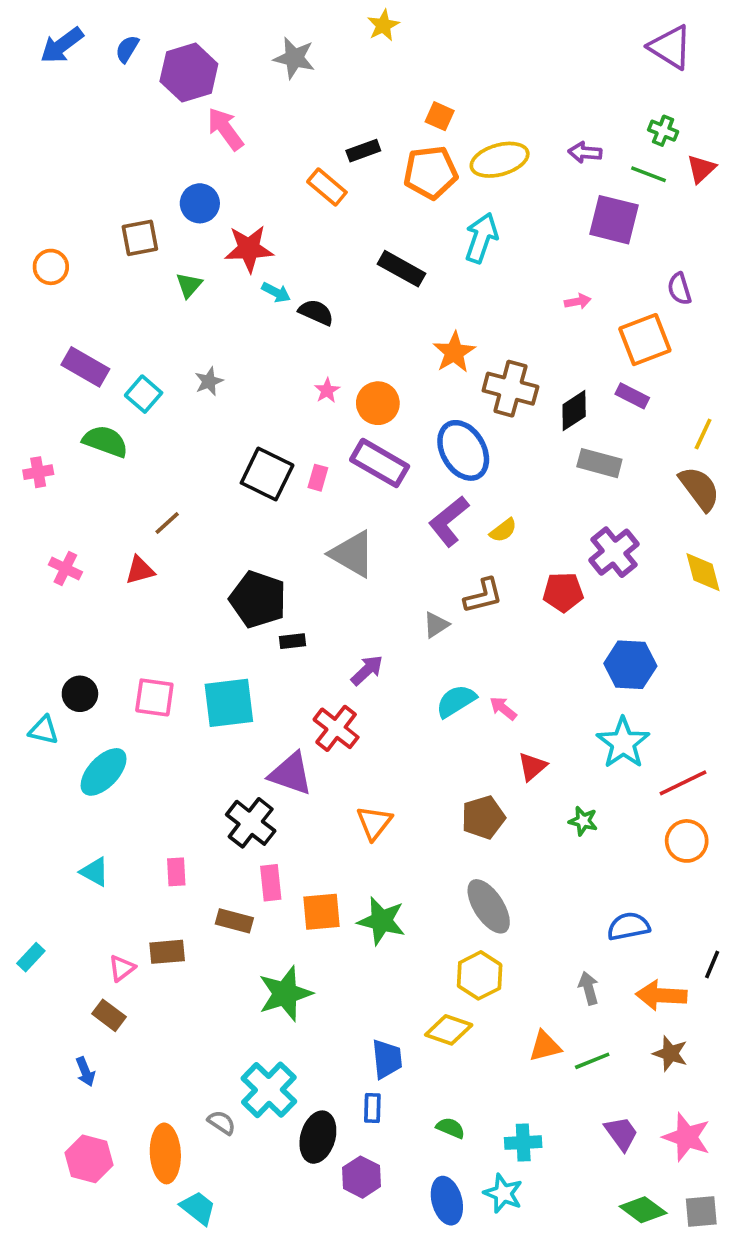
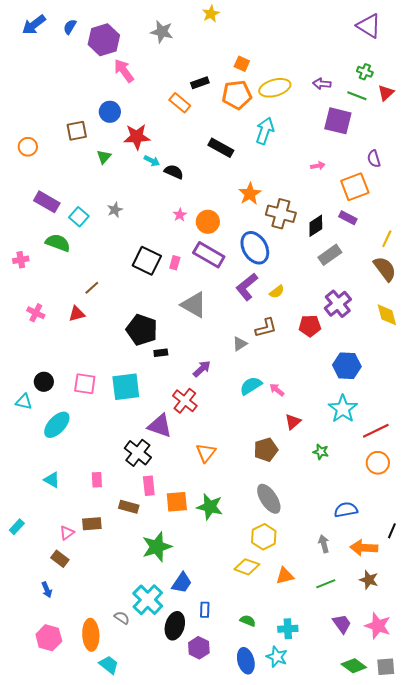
gray rectangle: (599, 463) -> (330, 255), turned -50
orange triangle: (545, 1046) -> (285, 576), moved
blue trapezoid: (387, 1059) -> (182, 583), moved, turned 40

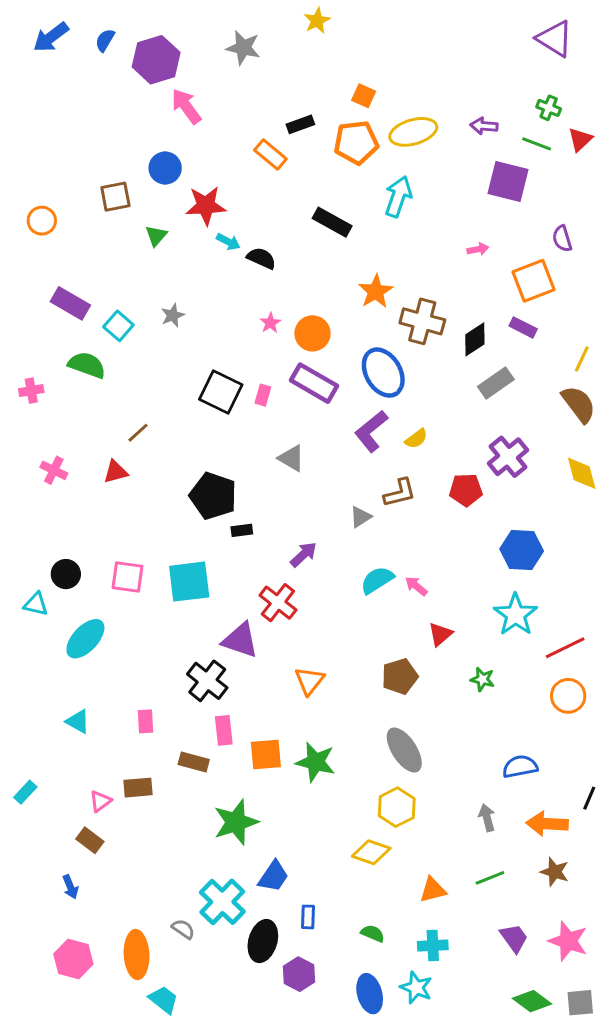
gray triangle: (194, 305) -> (291, 458), size x0.7
orange triangle: (285, 576) -> (433, 890), moved

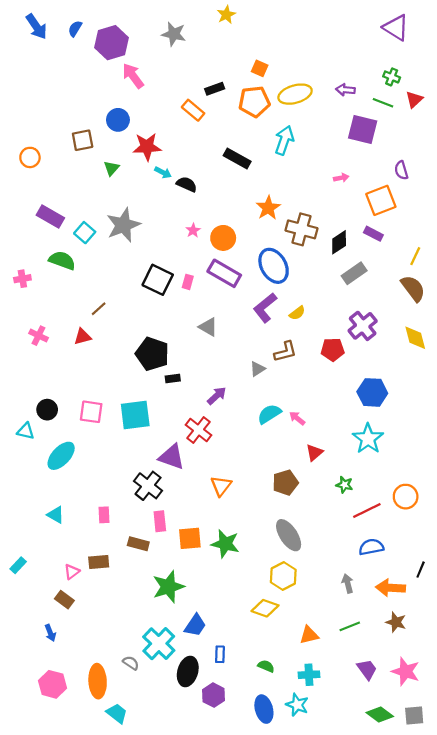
blue arrow: (51, 37) -> (36, 27), turned -88
gray star: (173, 315) -> (123, 225), size x2.0
red line: (565, 648) -> (367, 511), moved

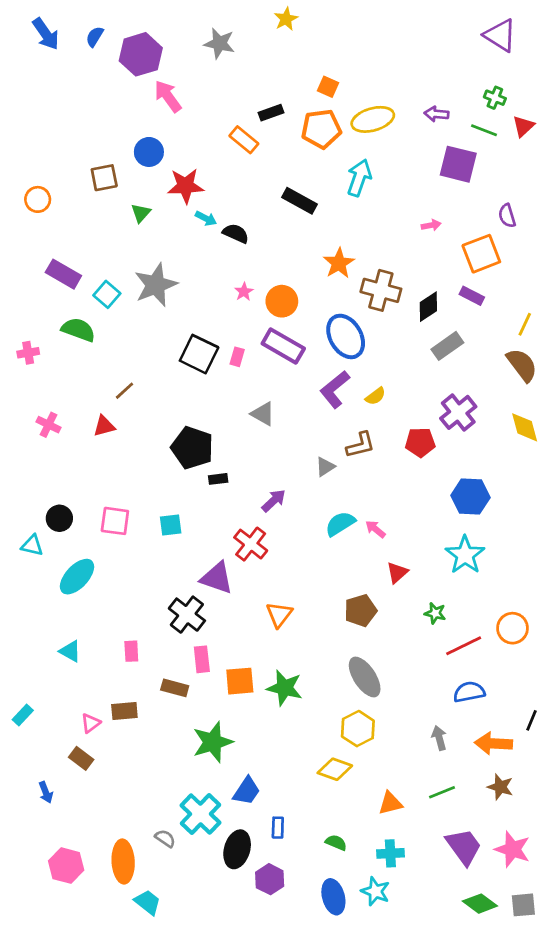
cyan square: (135, 415) -> (171, 525), size x0.6
blue arrow: (50, 633) -> (46, 792), moved
purple trapezoid: (367, 669) -> (464, 847), size x1.4

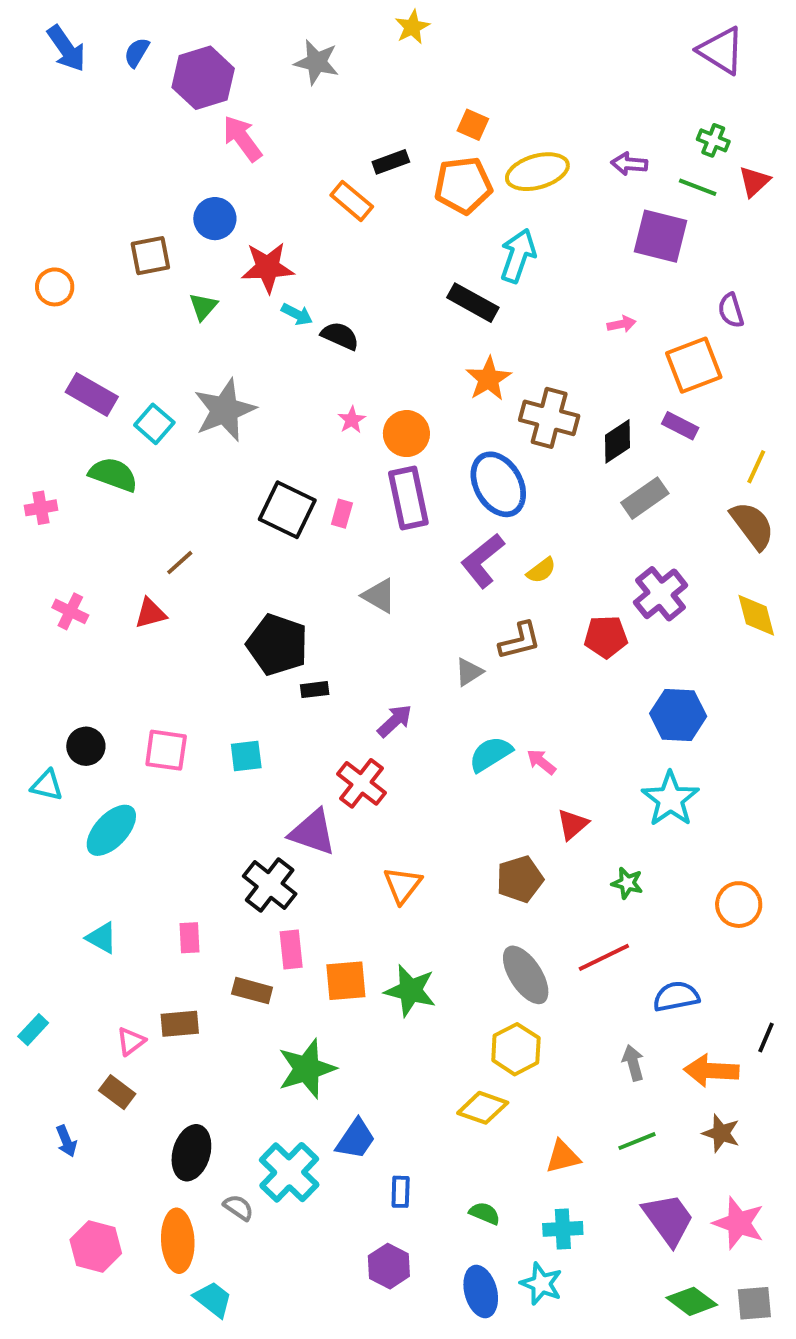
black rectangle: (299, 201) -> (473, 303), moved
purple rectangle: (283, 346) -> (408, 498), turned 48
red line: (464, 646) -> (604, 957), moved
black ellipse: (237, 849) -> (191, 1153), moved

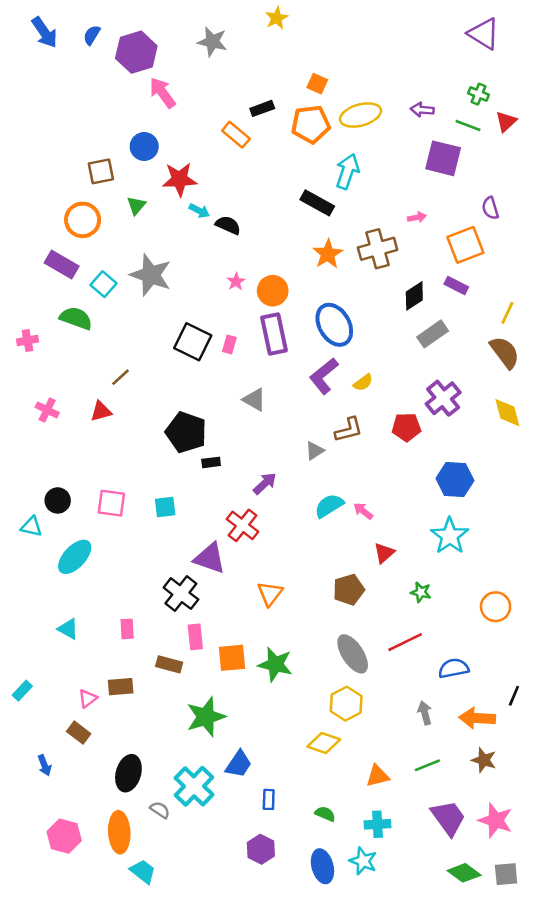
orange circle: (55, 287) -> (83, 220), moved, size x1.4
gray star: (225, 410) -> (151, 275), turned -30
brown cross: (549, 418) -> (378, 249), moved, turned -30

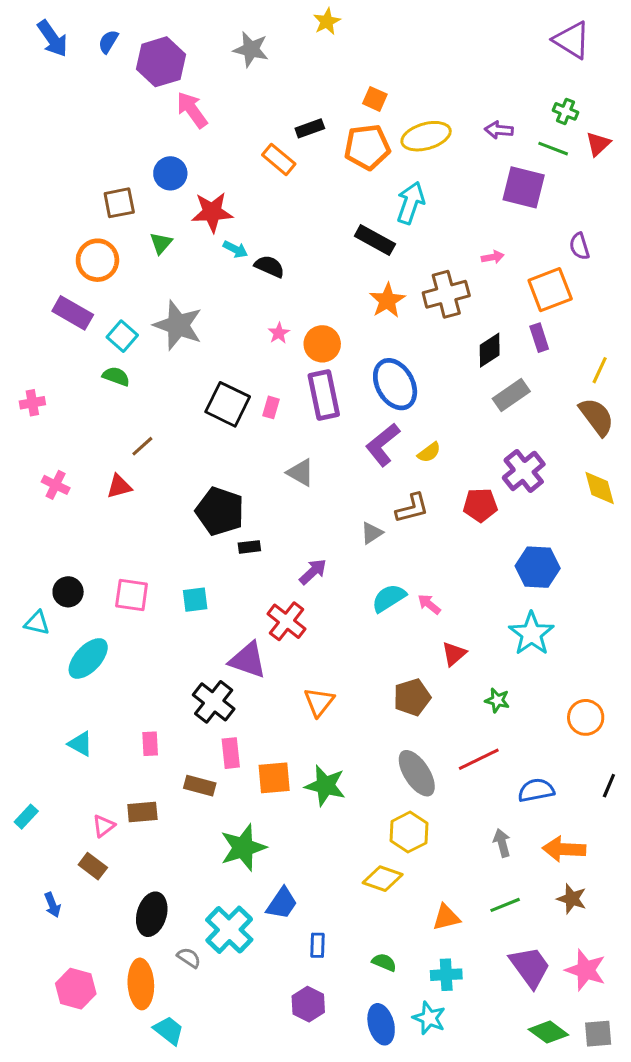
purple rectangle: (456, 285) -> (539, 338), turned 45
green semicircle: (76, 318) -> (116, 376), moved, size x0.7
black line: (514, 696) -> (609, 786), moved

